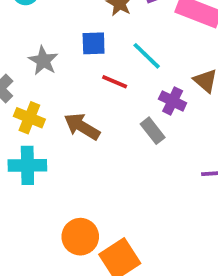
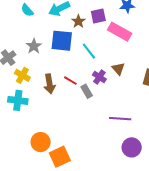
blue square: (94, 43) -> (62, 41), size x1.6
red line: (115, 82) -> (70, 81), moved
brown arrow: (82, 127) -> (50, 84), turned -138

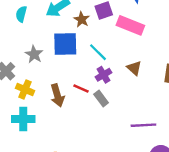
cyan semicircle: (27, 10) -> (21, 14), turned 64
purple cross: (99, 77) -> (104, 75), moved, turned 32

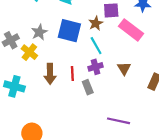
brown star: (82, 19) -> (96, 23), moved
yellow cross: (25, 89) -> (29, 52), moved
red line: (81, 89) -> (72, 74), turned 48

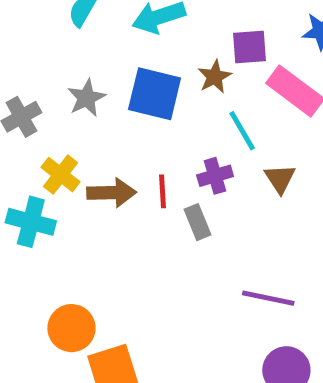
cyan line: (96, 46) -> (242, 131), moved
yellow cross: (29, 52) -> (61, 175), moved
brown arrow: (50, 74) -> (112, 193), turned -90

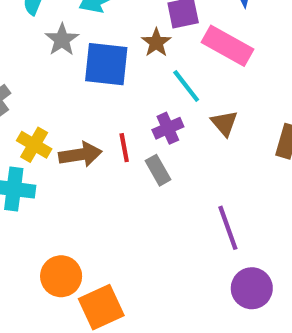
gray star: (86, 98) -> (62, 40), moved
purple line: (268, 298) -> (228, 228), turned 66

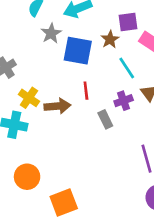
purple cross: (168, 128) -> (124, 101), moved
red line: (124, 148) -> (86, 91), moved
orange circle: (61, 276) -> (27, 177), moved

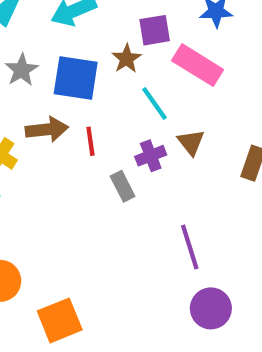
gray star: (51, 33) -> (22, 70), moved
brown arrow: (57, 106) -> (47, 129), moved

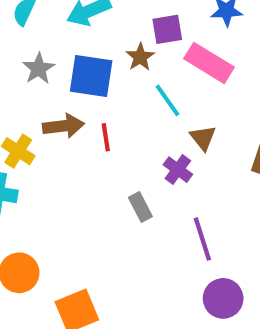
purple cross: (151, 156) -> (178, 170), moved, turned -32
gray rectangle: (123, 186) -> (140, 207), moved

